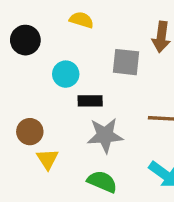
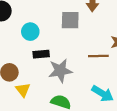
black rectangle: (90, 101) -> (41, 54), moved

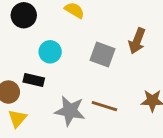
black rectangle: (41, 54) -> (34, 80), moved
brown line: (98, 56) -> (104, 106), moved

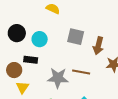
black circle: (24, 15) -> (17, 33), moved
brown arrow: (137, 41) -> (98, 46), moved

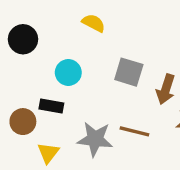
black circle: (17, 33) -> (23, 39), moved
yellow triangle: (22, 87) -> (48, 153), moved

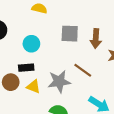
brown line: (134, 131) -> (83, 70), turned 36
yellow triangle: (48, 153) -> (33, 86), moved, turned -32

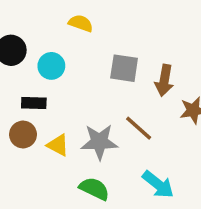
cyan circle: (31, 44) -> (51, 66), moved
black rectangle: (26, 68) -> (34, 103), moved

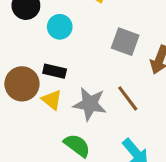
black rectangle: (34, 103) -> (55, 71), moved
brown circle: (23, 134) -> (22, 84), size x1.4

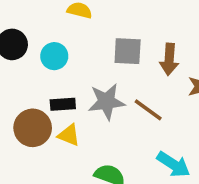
gray star: (90, 104) -> (106, 102), moved

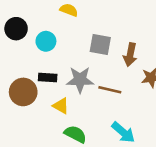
brown line: (148, 110) -> (110, 90), turned -30
yellow triangle: (69, 135) -> (61, 106), moved

